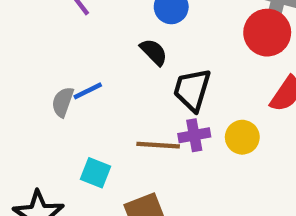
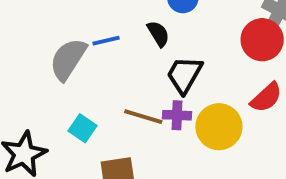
blue line: (88, 91) -> (106, 41), moved
gray semicircle: (63, 102) -> (68, 59), size x1.6
yellow circle: (242, 137) -> (219, 127), size x1.5

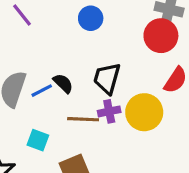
black semicircle: (158, 34) -> (63, 83), moved
blue line: (106, 41) -> (42, 91), moved

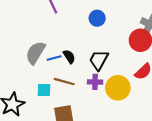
brown line: (83, 119) -> (64, 82), moved
cyan square: (38, 140) -> (44, 90), turned -32

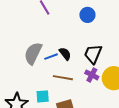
purple cross: (95, 82) -> (92, 75), turned 32
cyan square: (44, 90) -> (43, 96), moved

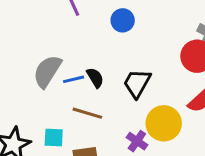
blue circle: (87, 15) -> (123, 20), moved
purple cross: (92, 75) -> (137, 141), moved

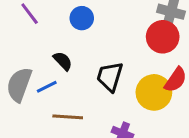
black semicircle: (95, 78) -> (63, 61), moved
yellow circle: (164, 123) -> (154, 92), moved

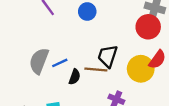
black semicircle: (63, 61) -> (75, 77), moved, turned 63
brown line: (68, 117) -> (96, 70), moved

